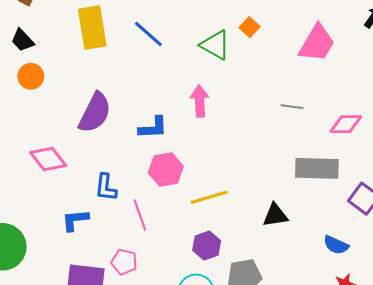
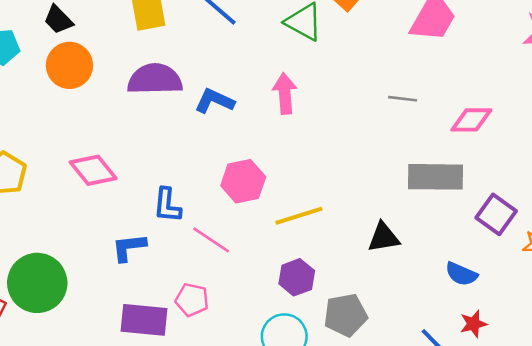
orange circle: (31, 76) -> (69, 65), size x1.4
purple semicircle: (95, 113) -> (155, 79), moved, turned -117
blue L-shape: (153, 128) -> (214, 101), moved, turned -152
pink line: (140, 215) -> (211, 240), turned -36

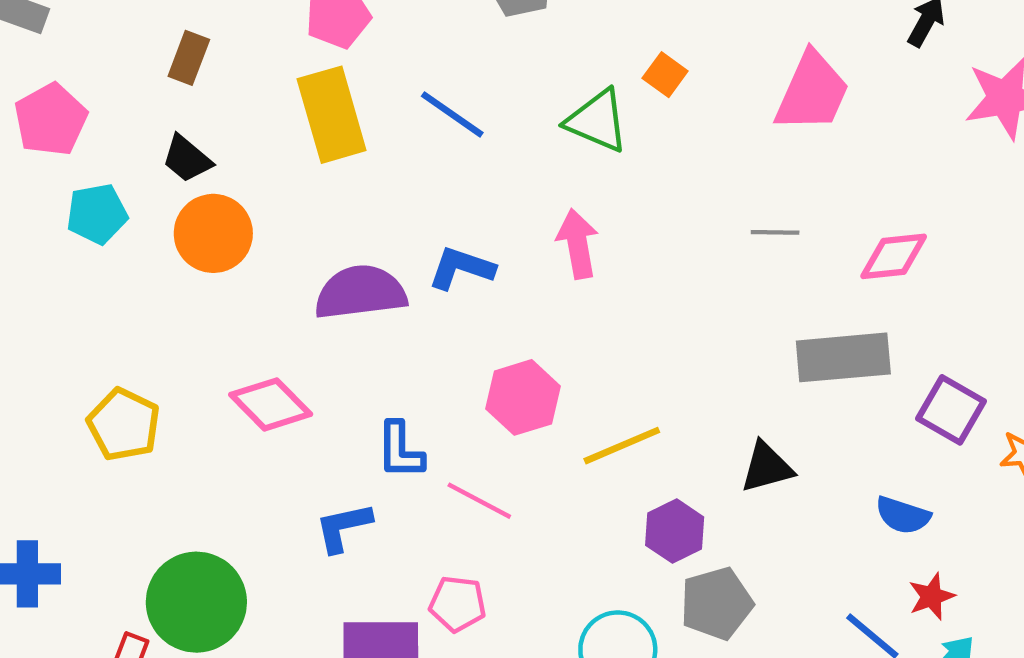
purple semicircle: (155, 79) -> (360, 292), moved
purple hexagon: (297, 277) -> (675, 531), moved

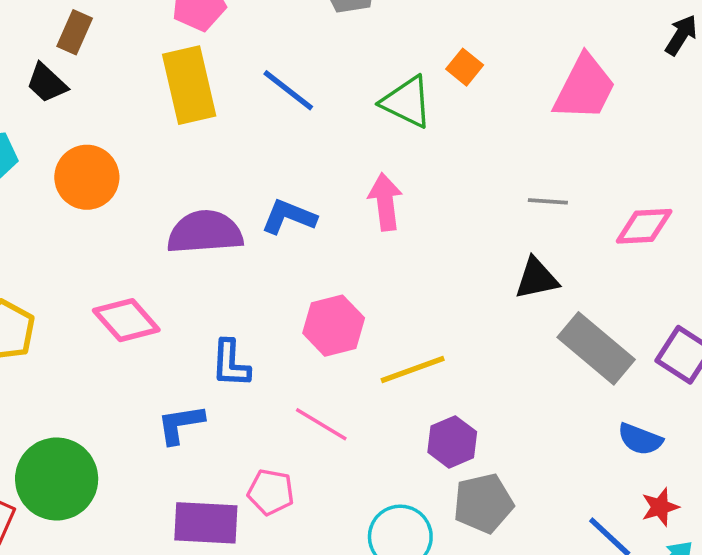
black trapezoid: (187, 159) -> (47, 83), moved
gray rectangle: (843, 357) -> (596, 348), moved, turned 42
black triangle: (767, 467) -> (537, 278), moved
pink line: (479, 501) -> (321, 424), moved

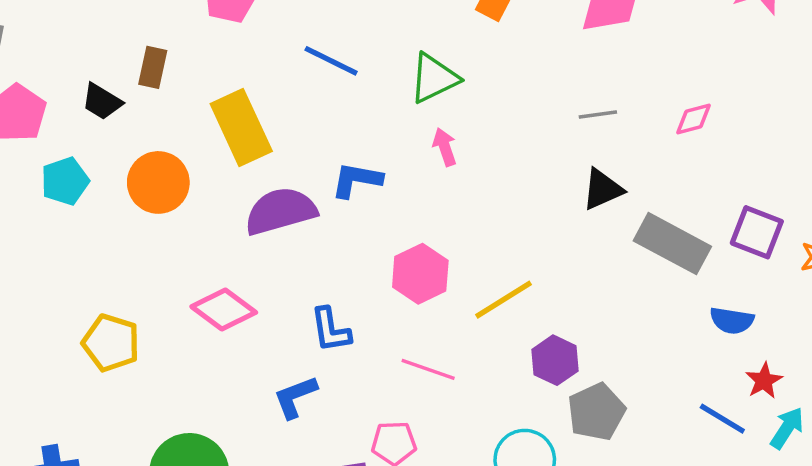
brown rectangle: (75, 32) -> (153, 67), moved
yellow rectangle: (189, 85) -> (241, 127), moved
green triangle: (407, 102) -> (434, 78), moved, turned -40
pink arrow: (385, 202) -> (445, 147), size x0.7
pink diamond: (644, 226) -> (694, 119), size x0.7

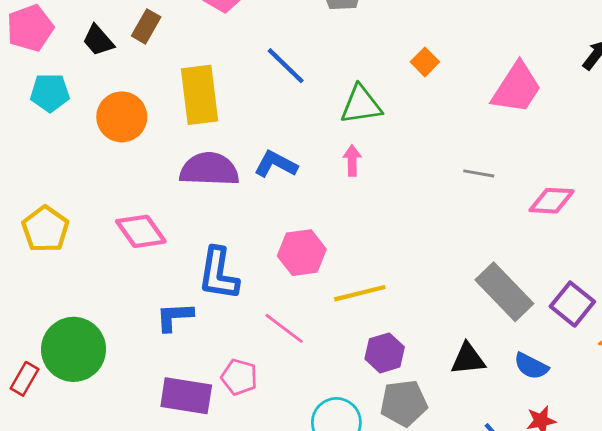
pink diamond: (694, 119) -> (552, 201), size x1.4
black triangle: (602, 189) -> (468, 359), moved
blue L-shape: (331, 330) -> (218, 274), size x1.4

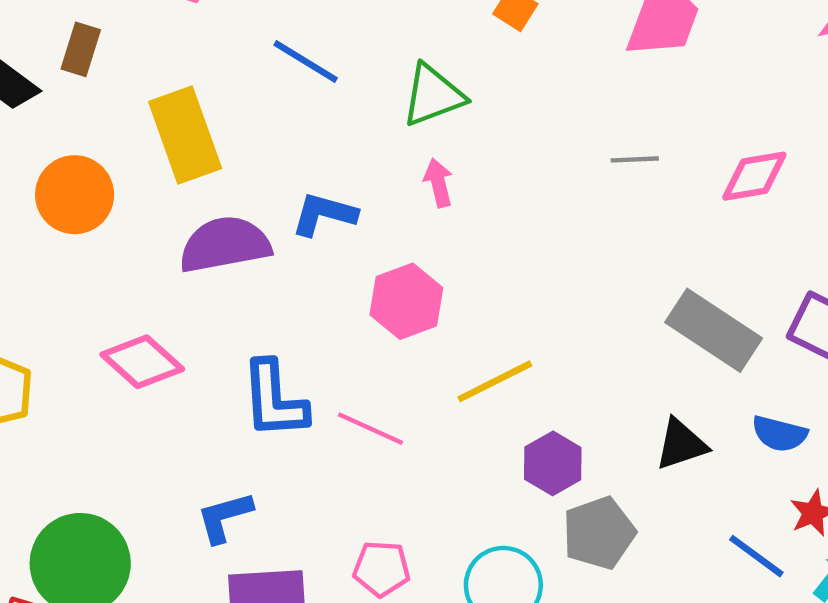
pink hexagon: (302, 253) -> (406, 301), moved
blue L-shape: (174, 317) -> (224, 517), moved
pink line: (284, 328) -> (370, 429), moved
pink pentagon: (239, 377) -> (381, 569), moved

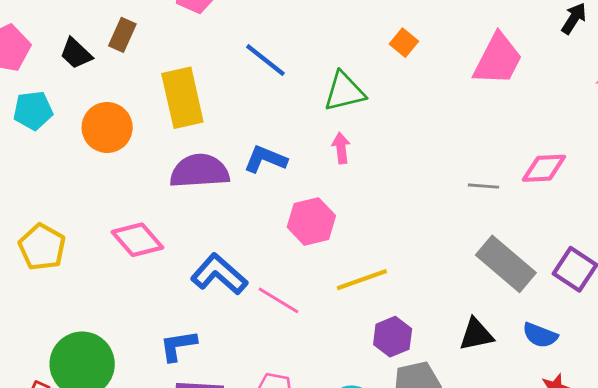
gray line: (635, 159) -> (483, 186), moved
blue L-shape: (274, 400) -> (219, 274), turned 128

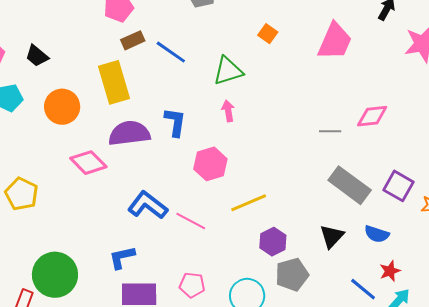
brown rectangle: (122, 35) -> (133, 40), moved, turned 45
blue L-shape: (265, 159) -> (175, 122), turned 80
pink diamond: (137, 240) -> (88, 163), moved
black triangle: (476, 334) -> (332, 236), turned -32

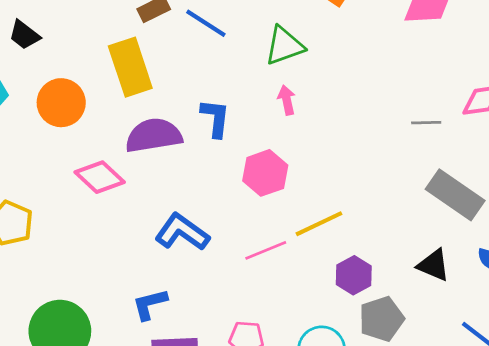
pink line: (191, 221) -> (266, 250), moved, turned -48
black triangle: (332, 236) -> (434, 265), turned -48

